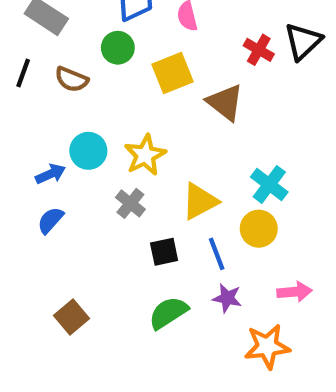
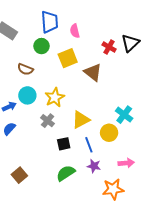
brown semicircle: (72, 79) -> (25, 69), moved
cyan cross: (269, 184) -> (124, 115), moved

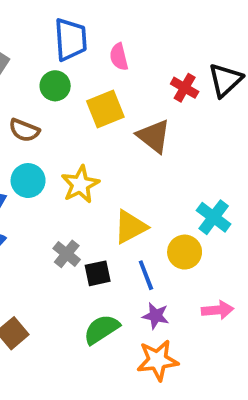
gray cross: (48, 121) -> (67, 254), moved
orange star: (113, 189) -> (158, 360), moved

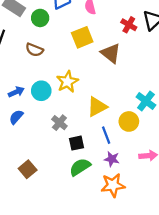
green circle: (55, 86) -> (40, 18), moved
cyan circle: (28, 181) -> (41, 91), moved
black square: (98, 273) -> (77, 143), moved

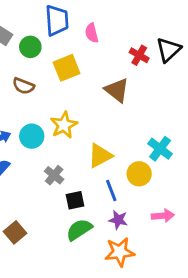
yellow square: (82, 37) -> (67, 68), moved

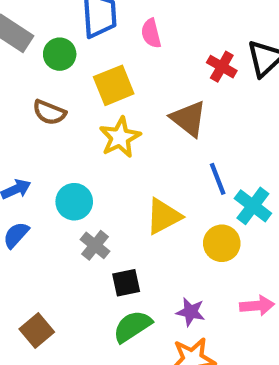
yellow star: (64, 125) -> (120, 137), moved
cyan circle: (32, 136) -> (74, 202), moved
blue line: (111, 191) -> (218, 179), moved

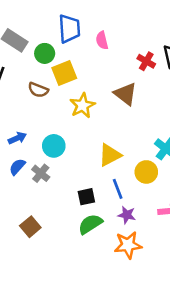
yellow square: (114, 85) -> (64, 73), moved
blue line: (218, 179) -> (118, 189), moved
gray cross: (95, 245) -> (41, 173), moved

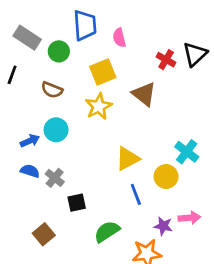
yellow square: (64, 73) -> (103, 72), moved
cyan circle: (54, 146) -> (56, 130), moved
blue semicircle: (17, 167) -> (30, 171), turned 66
black square: (86, 197) -> (77, 203), moved
purple star: (127, 215) -> (163, 226), moved

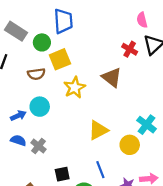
pink semicircle: (119, 38) -> (142, 20), moved
yellow square: (103, 72) -> (60, 59), moved
brown semicircle: (52, 90) -> (36, 74), turned -30
blue line: (136, 194) -> (100, 170), moved
black square: (77, 203) -> (62, 174), moved

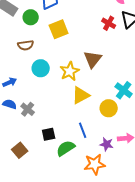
yellow square: (60, 59) -> (59, 29), moved
brown triangle: (112, 77) -> (93, 59), moved, turned 30
yellow star: (75, 87) -> (70, 71), moved
cyan circle: (40, 107) -> (41, 68), moved

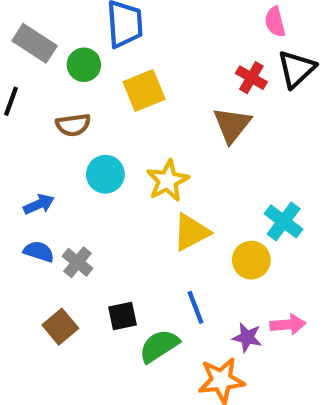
brown triangle: (93, 59) -> (232, 125), moved
brown square: (20, 150) -> (60, 327), moved

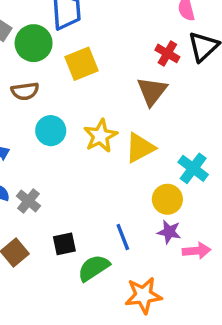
green circle: (84, 65) -> (34, 43), size x1.4
yellow triangle: (191, 232) -> (140, 148), moved
purple star: (247, 337) -> (169, 232), moved

